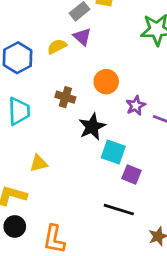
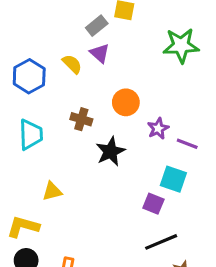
yellow semicircle: (57, 46) -> (72, 64), turned 72
cyan square: (113, 152) -> (173, 179), moved
black line: (119, 210) -> (161, 242), moved, turned -40

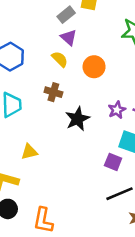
yellow semicircle: (72, 64) -> (60, 59), moved
orange circle: (126, 102) -> (94, 67), moved
purple star: (158, 128) -> (117, 110), moved

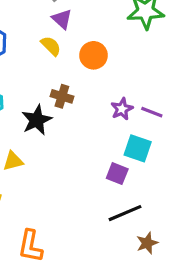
brown cross: (53, 92) -> (62, 96), moved
black star: (78, 119) -> (37, 120), moved

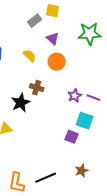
purple triangle: (62, 19) -> (53, 39), moved
black line: (125, 213) -> (46, 178), moved
brown star: (147, 243) -> (82, 171), moved

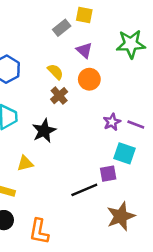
brown cross: (37, 88) -> (59, 96), moved, turned 32
purple square: (72, 137) -> (108, 174), turned -32
brown star: (82, 171) -> (121, 216), size x1.6
black line: (46, 178) -> (84, 190), moved

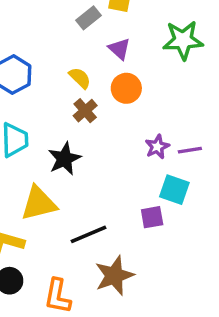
purple line: (136, 124) -> (190, 150), turned -30
yellow triangle: (25, 163) -> (39, 203), size x1.6
black line: (84, 190) -> (89, 234), moved
brown star: (121, 216) -> (114, 276), moved

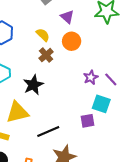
purple line: (190, 150) -> (111, 79), turned 56

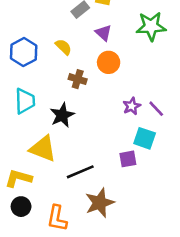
yellow semicircle: (43, 35) -> (63, 47), moved
brown cross: (46, 55) -> (78, 79), turned -32
yellow triangle: (17, 112) -> (43, 149), turned 35

